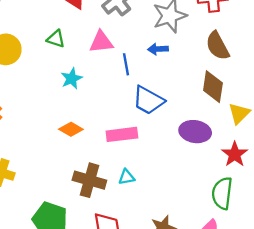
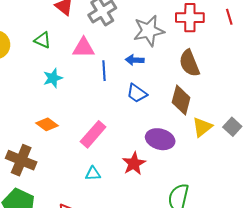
blue trapezoid: (148, 100) -> (137, 93), moved, size x0.7
pink rectangle: (122, 134) -> (93, 134), turned -48
red star: (235, 154) -> (134, 164), moved
brown cross: (89, 180) -> (21, 160), moved

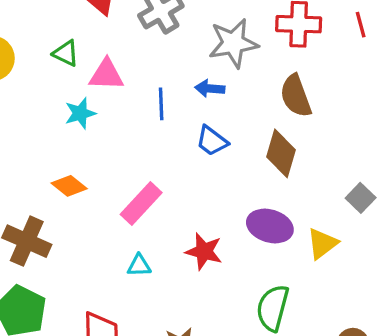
pink triangle: (84, 48) -> (106, 75), moved
yellow triangle: (202, 127) -> (322, 244), moved
purple ellipse: (160, 139) -> (270, 226), moved
red star: (134, 164) -> (204, 251), turned -30

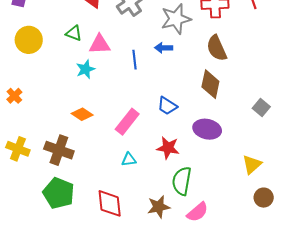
blue trapezoid: (212, 141) -> (167, 106), moved
yellow triangle: (322, 244) -> (252, 164), moved
green semicircle: (273, 308) -> (182, 181), moved

